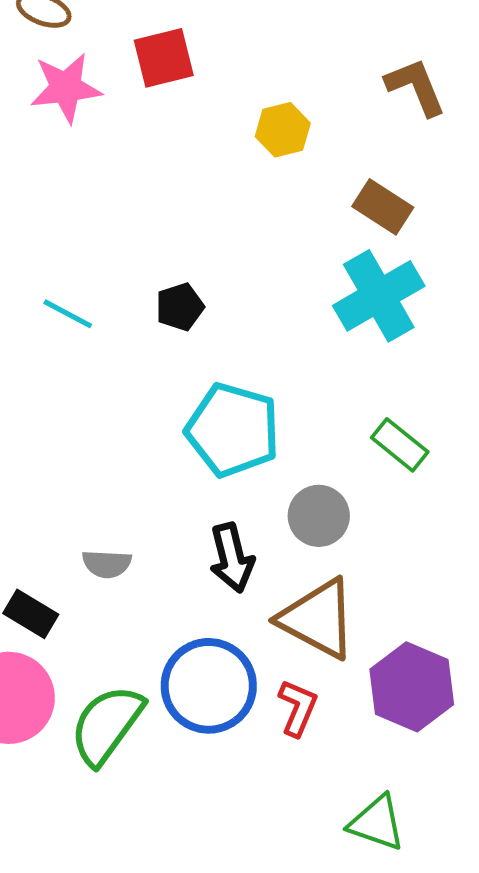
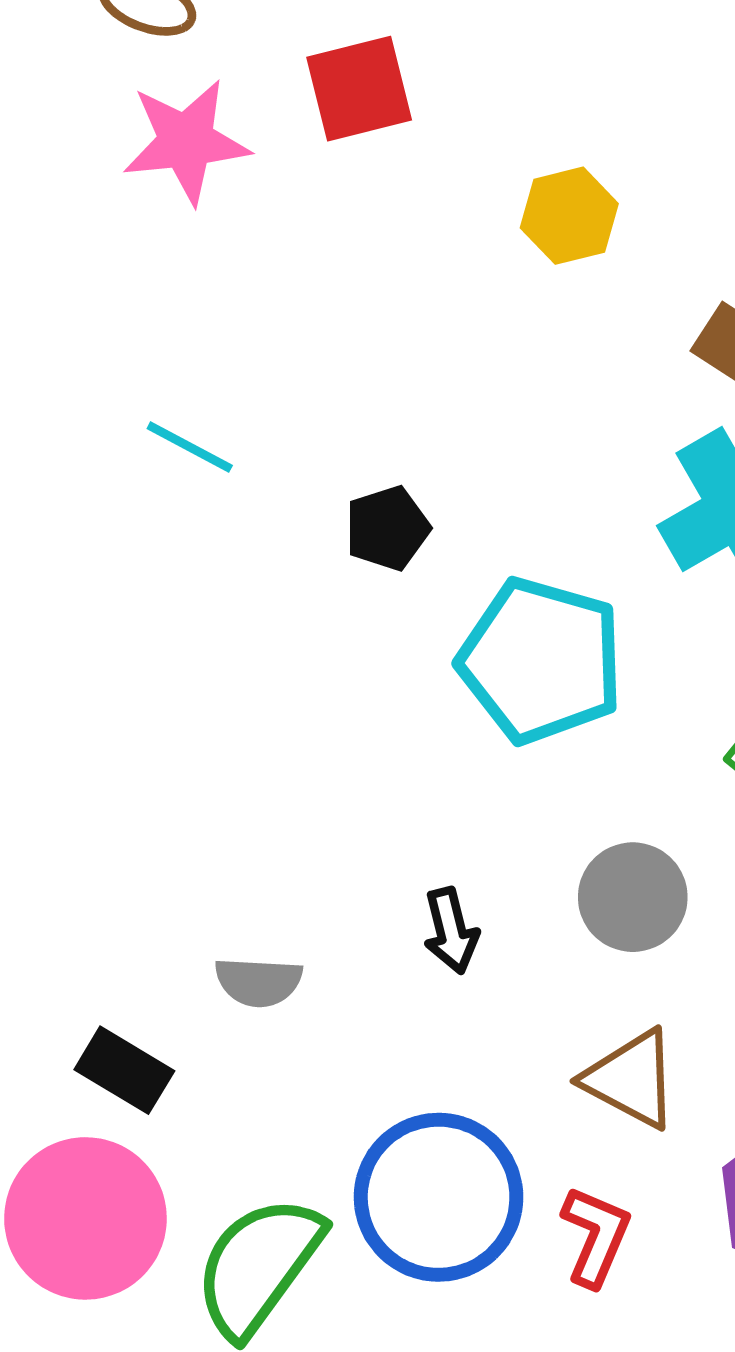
cyan line: (68, 314) -> (190, 447), moved
cyan pentagon: (233, 430) -> (541, 661), moved
black arrow: (232, 558) -> (451, 931), moved, size x0.7
brown triangle: (318, 619) -> (631, 1079), size x0.7

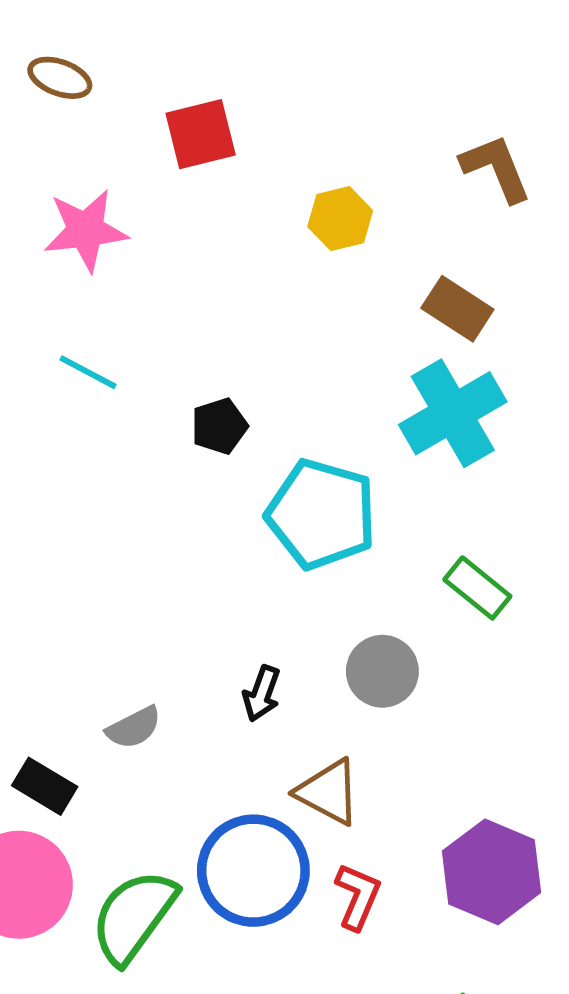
pink star: (186, 142) -> (86, 230), moved
black arrow: (451, 931) -> (262, 694), turned 34
gray semicircle: (258, 982) -> (134, 728), turned -30
brown triangle: (631, 1079) -> (328, 792), moved

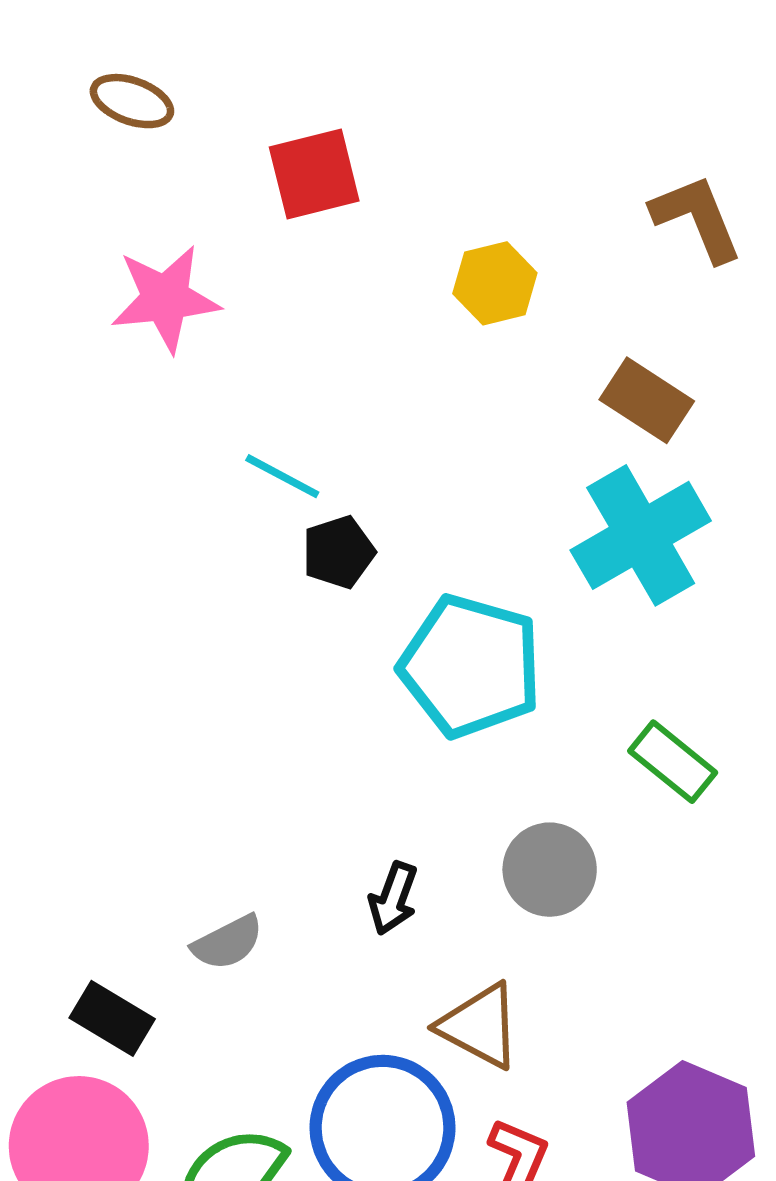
cyan line: (88, 372) -> (282, 476), moved

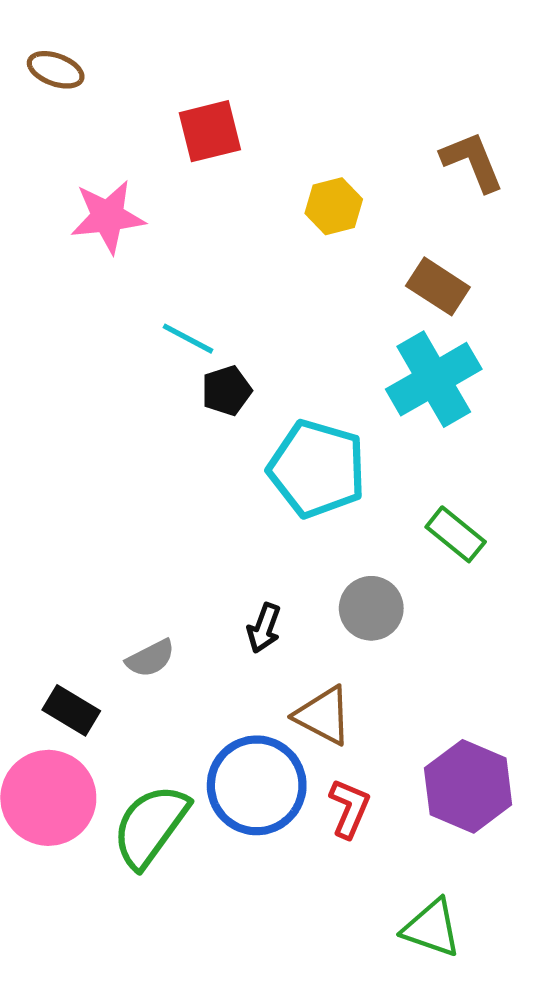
brown ellipse: (132, 101) -> (56, 70), moved

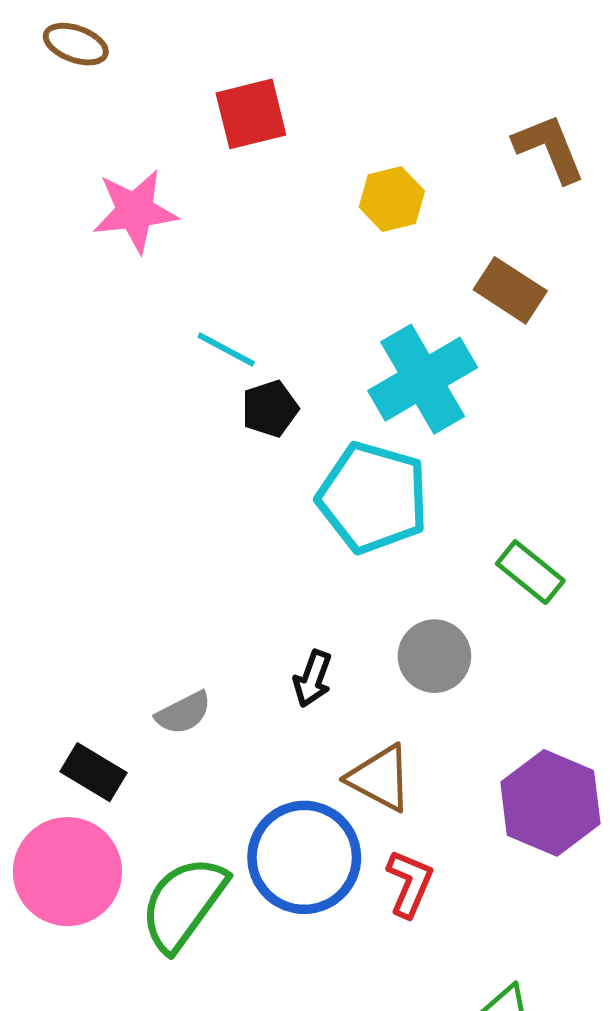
cyan cross: (434, 379) -> (423, 379), moved
purple hexagon: (468, 786) -> (550, 803), moved

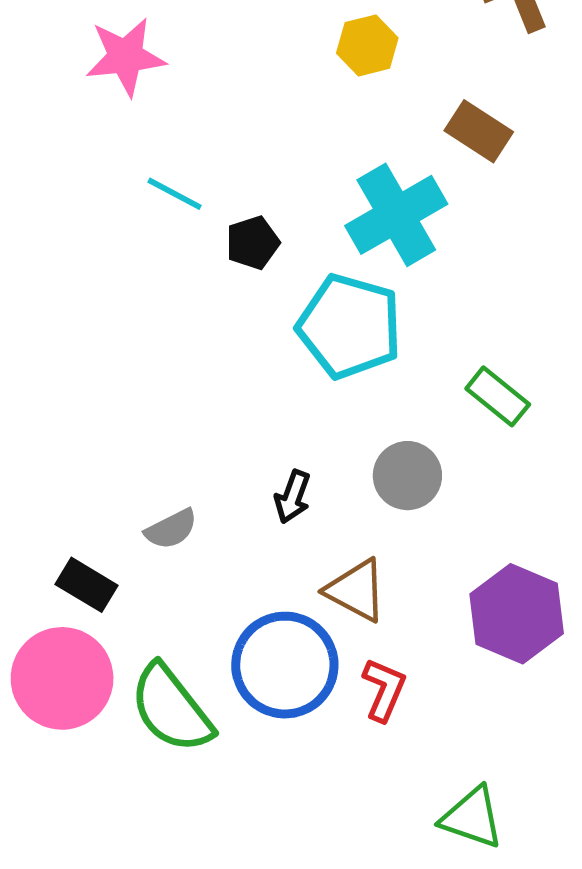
cyan line: (226, 350) -> (175, 194), moved
green semicircle: (183, 904) -> (171, 708), turned -74

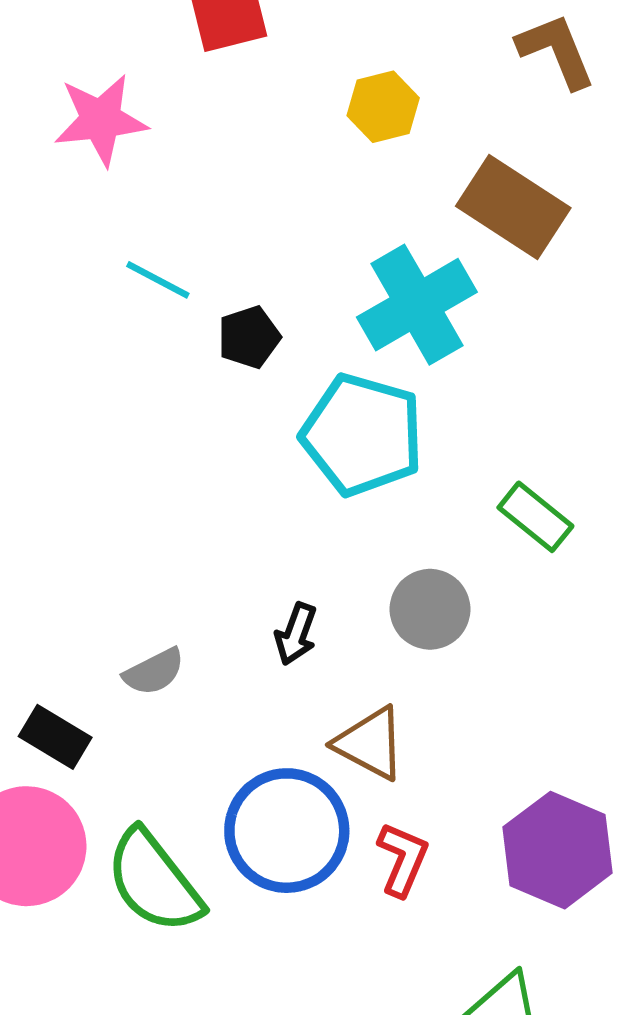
brown rectangle: (479, 131) -> (513, 207), size x1.4
purple hexagon: (517, 614) -> (558, 850), moved

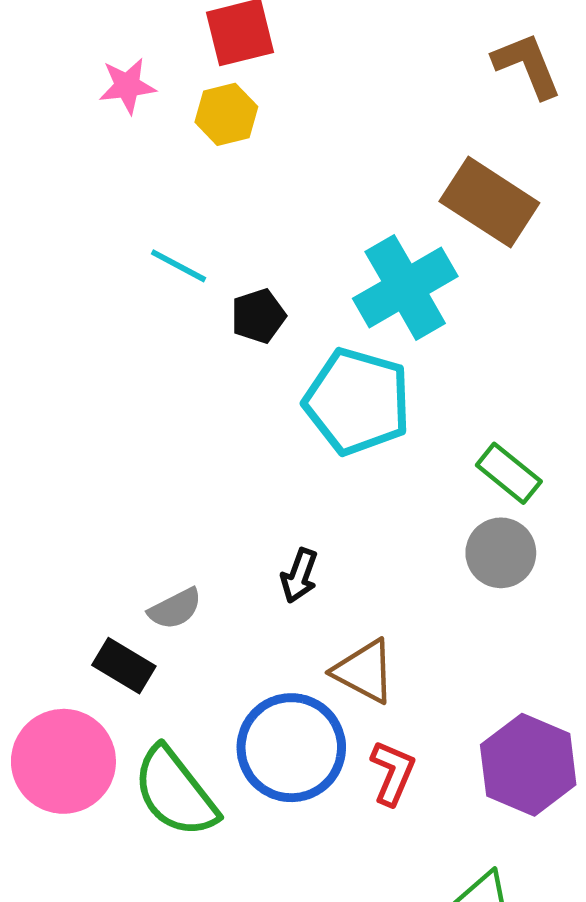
yellow hexagon: (383, 107) -> (226, 114), moved
pink star: (101, 120) -> (127, 86), moved, size x0.7
gray circle: (430, 609) -> (501, 553), moved
black rectangle: (55, 737) -> (124, 666), moved

